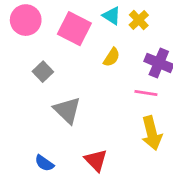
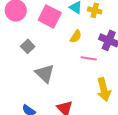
yellow cross: (139, 20) -> (95, 10), turned -32
pink line: (146, 93) -> (89, 58), moved

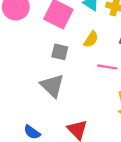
gray square: (28, 46) -> (60, 52), moved, turned -32

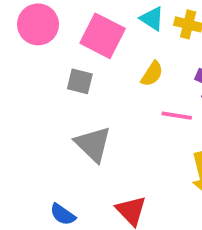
gray square: (60, 52) -> (80, 81), moved

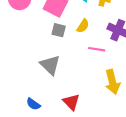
gray square: (80, 81) -> (59, 30), moved

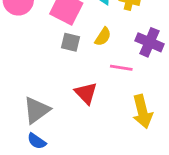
gray triangle: (50, 65) -> (37, 110), moved, turned 40
red triangle: (71, 102) -> (86, 93), moved

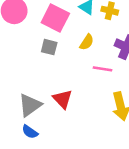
gray square: (70, 42) -> (49, 47), moved
red triangle: (86, 93) -> (63, 99), moved

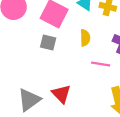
yellow semicircle: (87, 42) -> (85, 38), turned -35

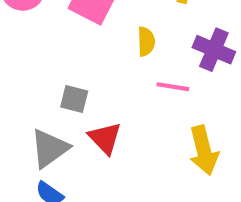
gray square: (48, 43) -> (74, 99), moved

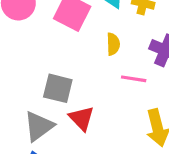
gray square: (74, 99) -> (58, 88), size x1.4

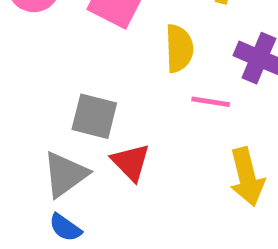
yellow semicircle: (113, 44) -> (179, 48), size x1.4

